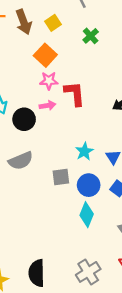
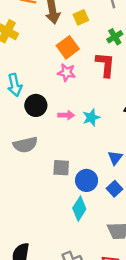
red L-shape: (75, 94) -> (105, 65), moved
pink arrow: (47, 105) -> (66, 115), moved
cyan star: (84, 151) -> (91, 117), moved

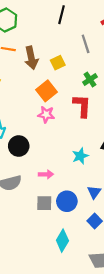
pink arrow: (66, 115) -> (46, 174), moved
cyan star: (91, 117) -> (80, 156), moved
blue circle: (87, 180) -> (67, 201), moved

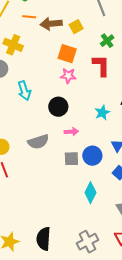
brown arrow: (31, 58) -> (51, 24), turned 100
orange square: (46, 91) -> (67, 54), turned -30
black circle: (19, 146) -> (58, 107), moved

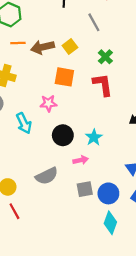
pink star: (68, 76) -> (48, 103), moved
cyan star: (102, 113) -> (94, 137), moved
blue circle: (92, 156) -> (108, 193), moved

